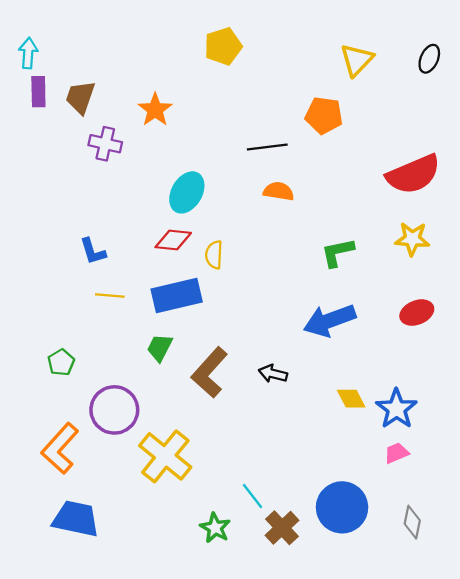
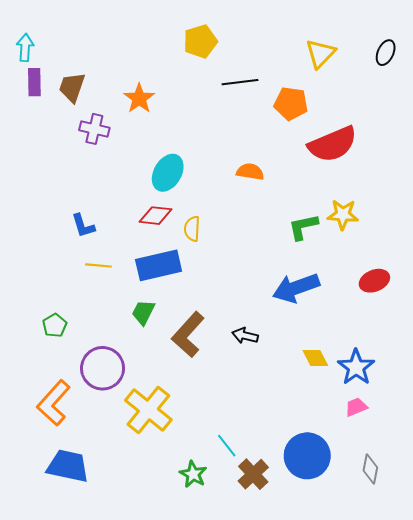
black line: (267, 147) -> (240, 82), moved
red semicircle: (413, 174) -> (333, 144), moved
yellow star: (412, 239) -> (343, 214), moved

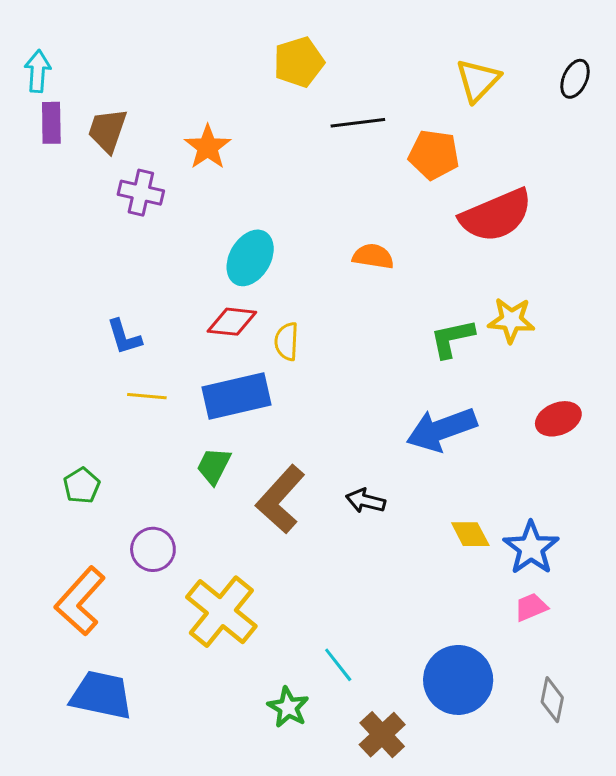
purple circle: (103, 368) -> (153, 549), size x0.7
brown cross: (253, 474) -> (382, 735), moved

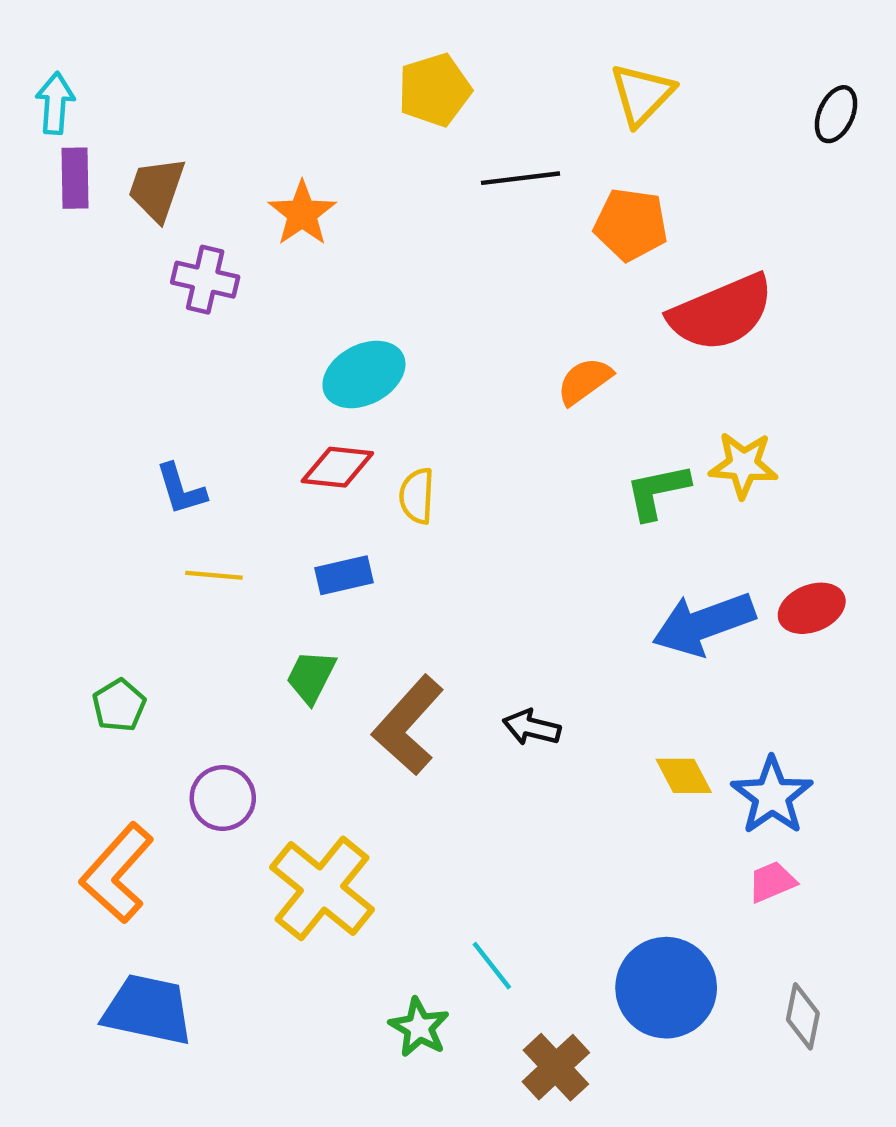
yellow triangle: (478, 80) -> (642, 94), moved
orange semicircle: (373, 256) -> (585, 381), moved, turned -45
cyan ellipse: (250, 258) -> (364, 374), turned 32
blue rectangle: (236, 396) -> (344, 575), size x0.6
blue arrow: (441, 429) -> (704, 624), moved

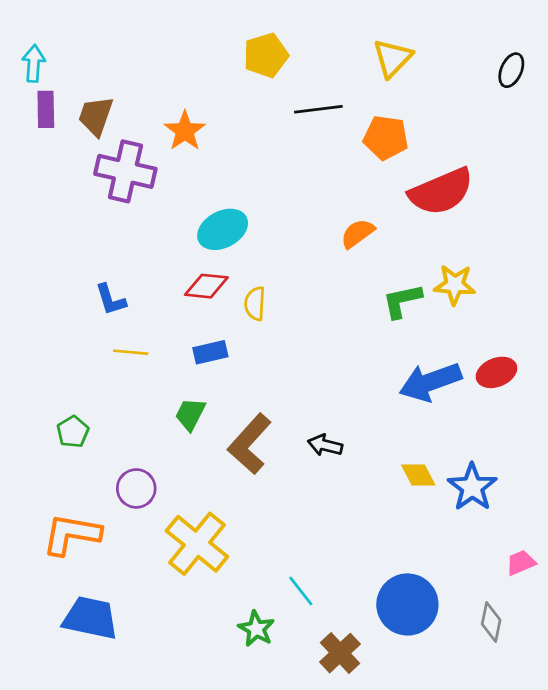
purple cross: (205, 280) -> (125, 171), size x1.5
orange L-shape: (117, 873) -> (71, 534), turned 58
pink trapezoid: (772, 882) -> (521, 563), moved

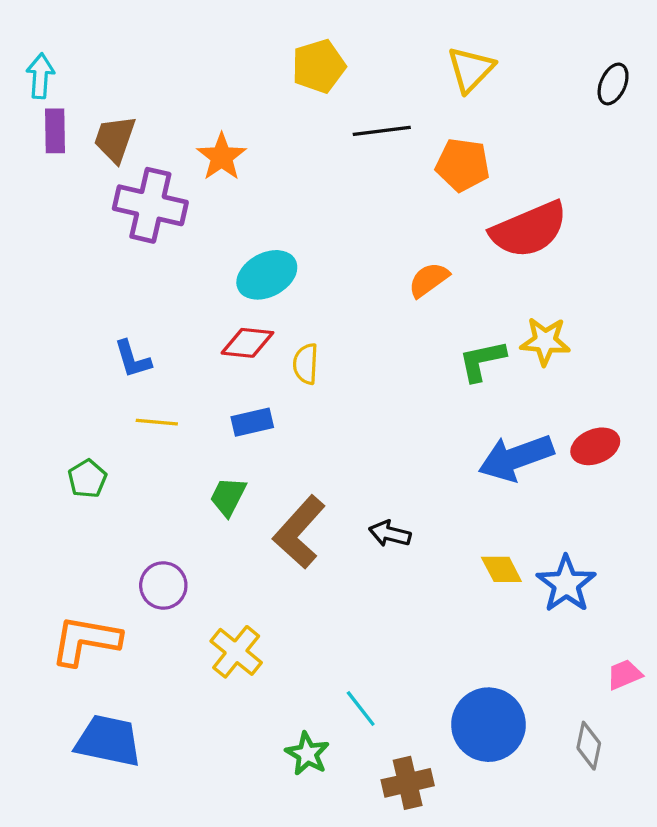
green pentagon: (73, 432) -> (87, 479), moved
yellow cross: (197, 544) -> (236, 652), size x0.7
brown cross: (340, 653) -> (408, 783), turned 30

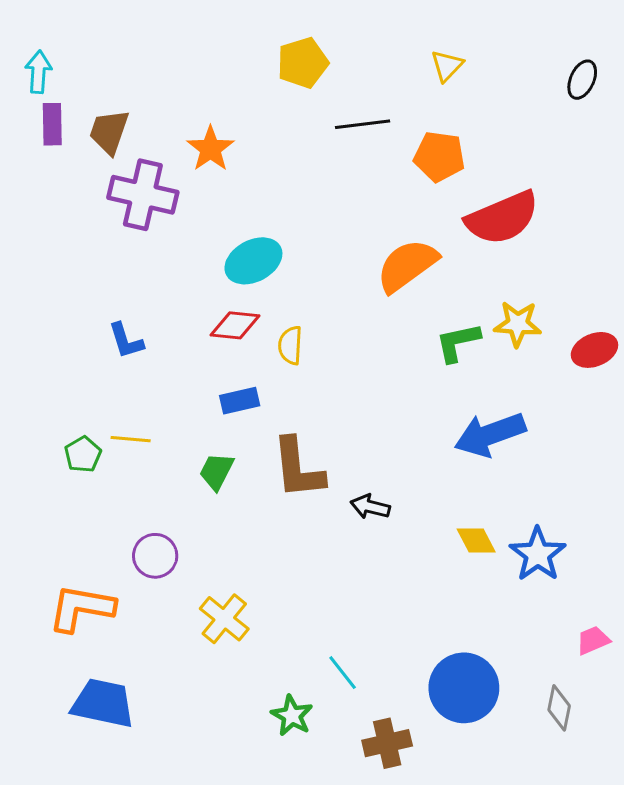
yellow triangle: (471, 69) -> (447, 66), size x0.7
orange semicircle: (429, 280) -> (407, 265), size x1.6
yellow line: (157, 422) -> (131, 439), moved
red ellipse: (595, 446) -> (594, 350), moved
brown L-shape: (299, 532) -> (298, 468), moved, turned -48

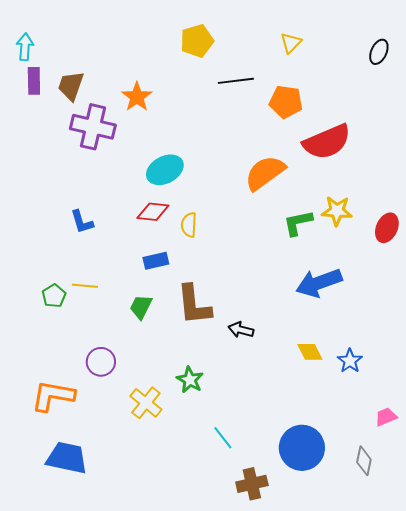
red ellipse: (594, 350) -> (387, 228), turned -44
blue star: (538, 554) -> (350, 361), size x0.7
green star: (292, 716) -> (190, 380), moved

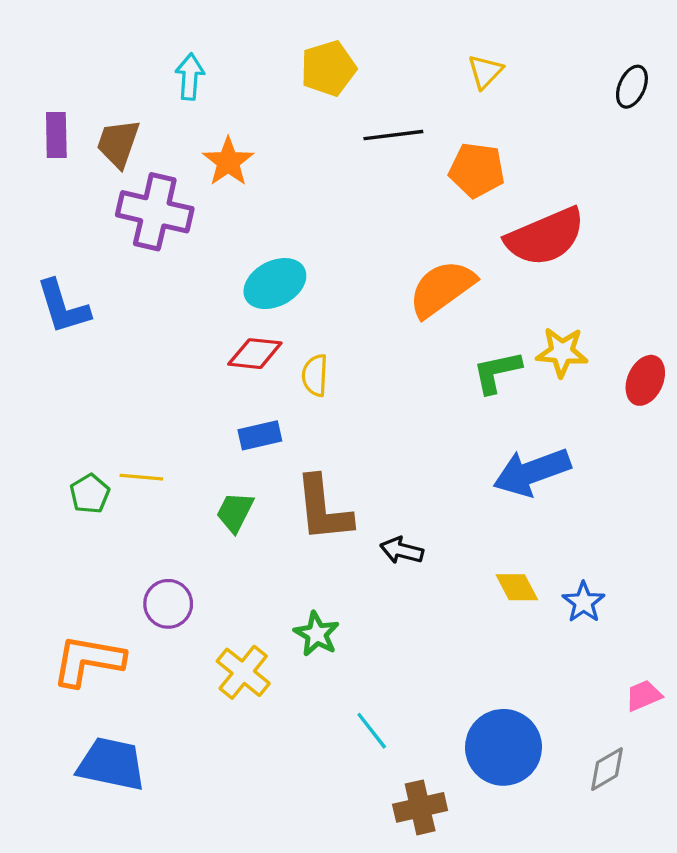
cyan arrow: (25, 47) -> (190, 77), moved
blue L-shape: (82, 222) -> (63, 307), moved, size x1.4
gray diamond: (364, 461) -> (607, 769), turned 48

